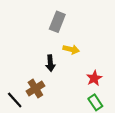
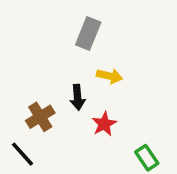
red star: (94, 78) -> (104, 124), moved
brown cross: (35, 89) -> (40, 117), moved

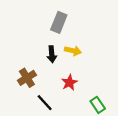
black arrow: (78, 97) -> (52, 54), moved
black line: (23, 154) -> (45, 103), moved

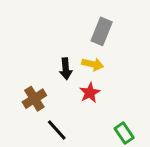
gray rectangle: (59, 22) -> (102, 31), moved
red star: (69, 83) -> (90, 93), moved

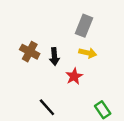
yellow arrow: (93, 64) -> (88, 53), moved
brown cross: (34, 99) -> (30, 52), moved, turned -30

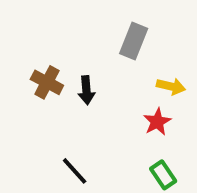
yellow arrow: (88, 53) -> (171, 86), moved
red star: (74, 76) -> (157, 122), moved

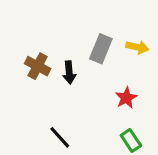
gray rectangle: (134, 41) -> (101, 49), moved
yellow arrow: (171, 86) -> (137, 47), moved

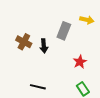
yellow arrow: (137, 47) -> (87, 20), moved
black line: (60, 137) -> (38, 87), turned -35

